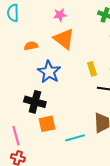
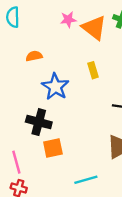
orange triangle: (64, 39) -> (94, 28), moved
yellow rectangle: (92, 69) -> (93, 70), moved
cyan line: (75, 138) -> (86, 180), moved

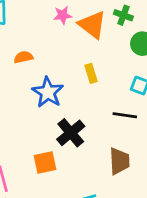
black cross: (39, 122) -> (71, 133), moved, turned 35

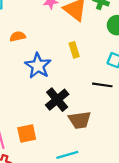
brown trapezoid: (119, 161) -> (80, 120), moved, turned 85
orange square: (45, 163) -> (27, 133), moved

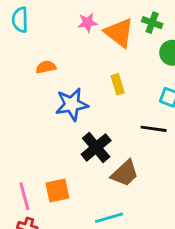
blue star: (38, 66) -> (72, 104), turned 30
brown trapezoid: (80, 120) -> (125, 173), turned -35

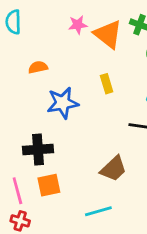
black cross: (96, 147) -> (38, 150), moved, turned 36

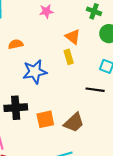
orange triangle: (108, 34) -> (73, 37), moved, size x0.7
orange square: (49, 185) -> (45, 119), moved

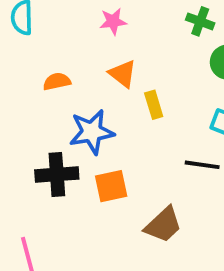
orange triangle: (73, 37) -> (123, 74), moved
black cross: (16, 108) -> (57, 174), moved
orange square: (45, 119) -> (111, 186), moved

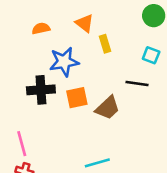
brown trapezoid: (163, 225) -> (108, 108), moved

